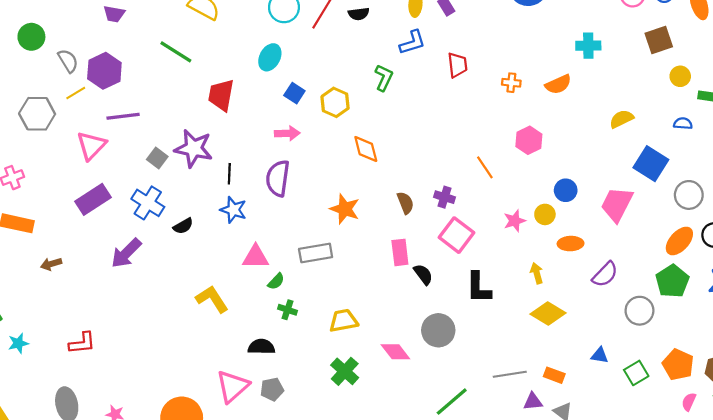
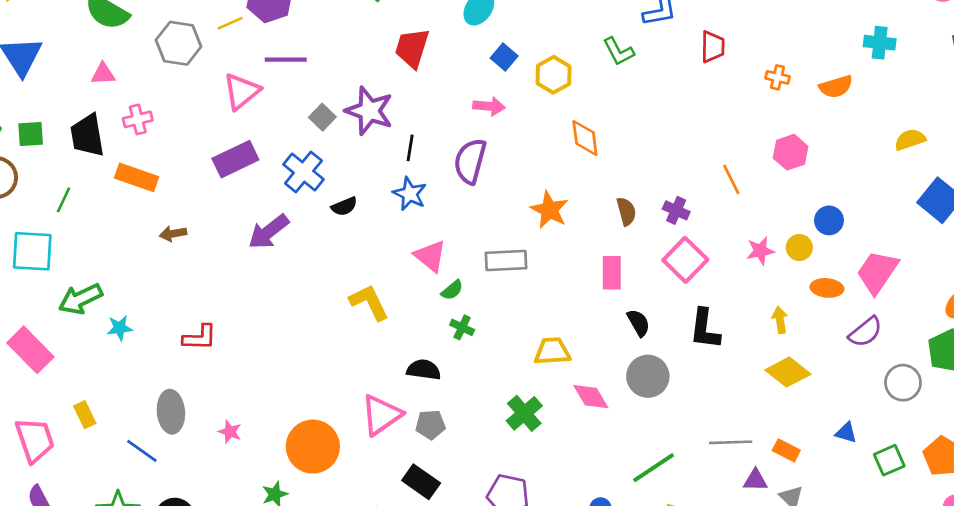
green L-shape: (384, 78) -> (618, 51), turned 120
pink trapezoid: (617, 204) -> (877, 272), moved
pink triangle: (256, 257) -> (430, 256), turned 32
black semicircle: (423, 274) -> (638, 323), moved
yellow trapezoid: (344, 321) -> (552, 351), moved

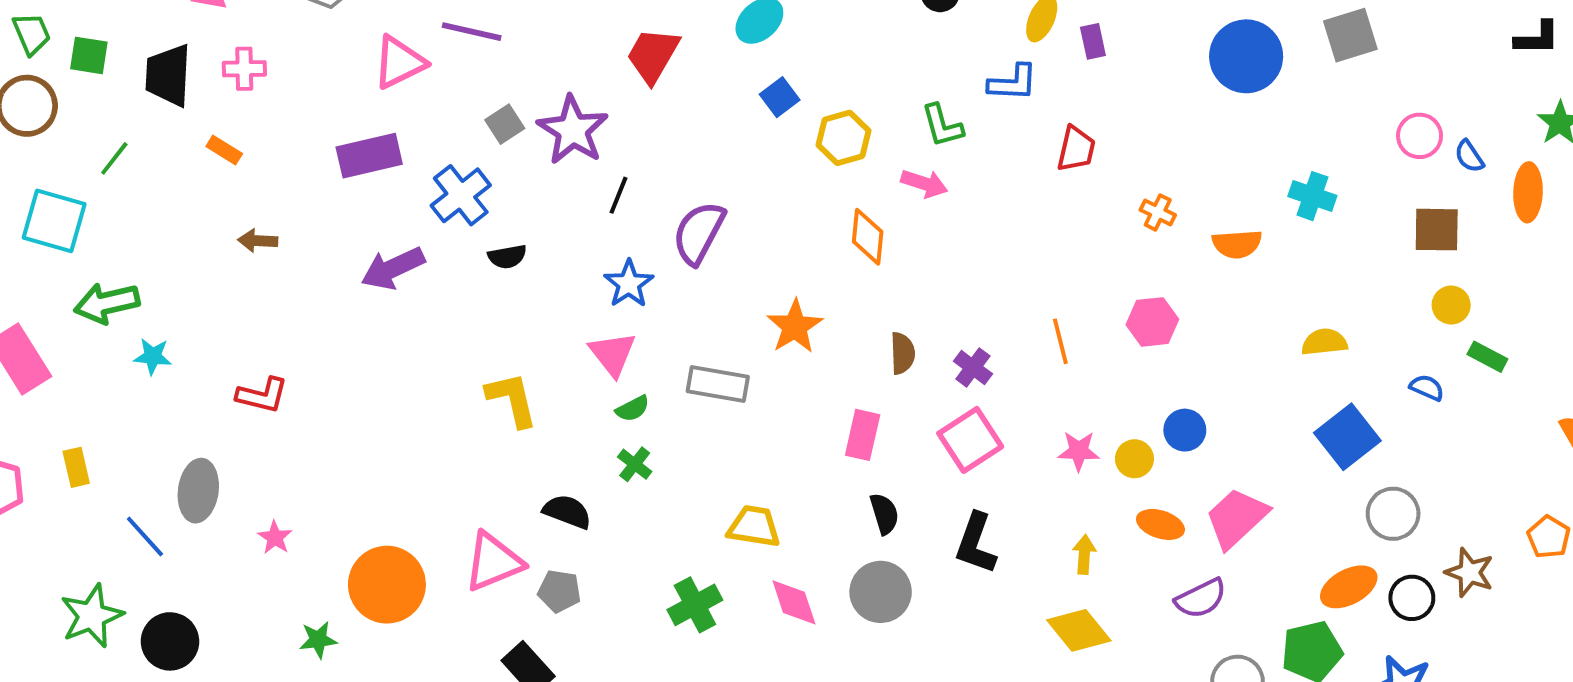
pink arrow: (489, 106) -> (924, 184), moved
orange rectangle: (137, 177) -> (224, 150), size x0.6
blue star: (410, 194) -> (629, 284), moved

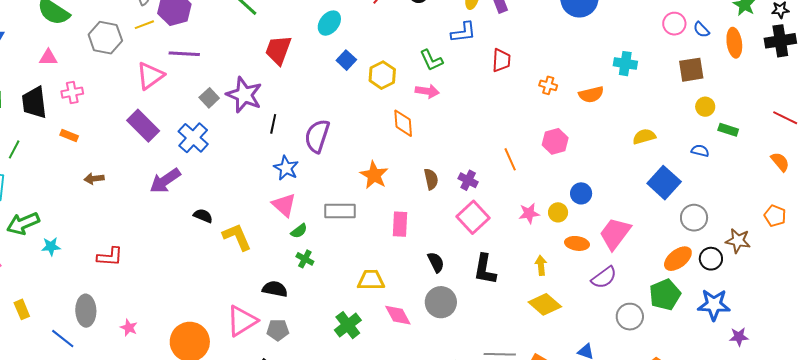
purple rectangle: (369, 156) -> (143, 126), turned 68
black semicircle: (507, 257) -> (203, 216), moved, turned -138
pink rectangle: (863, 435) -> (400, 224), moved

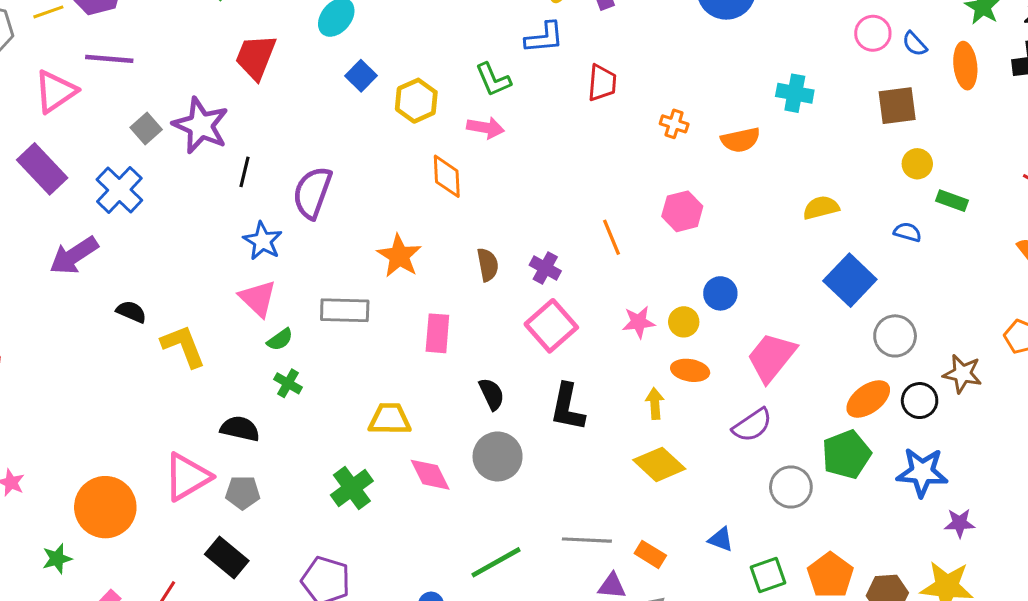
orange ellipse: (577, 243) -> (690, 370), moved

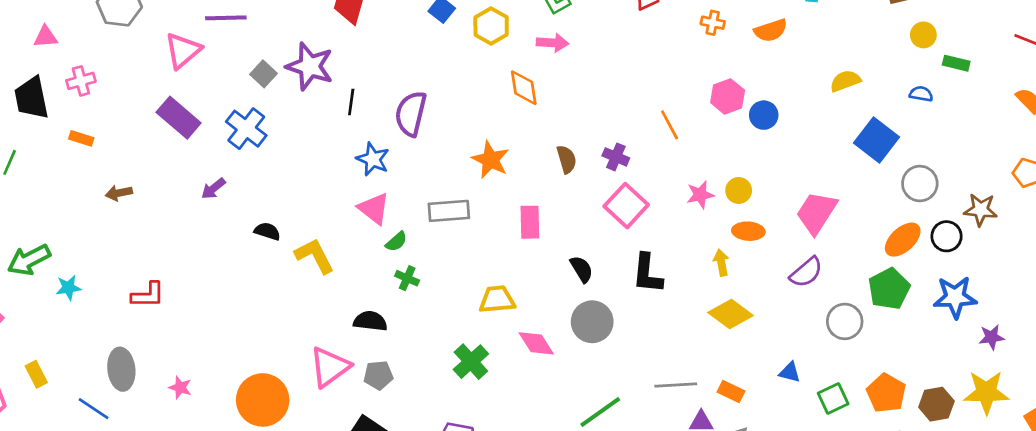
purple arrow: (74, 256) -> (213, 189), size x0.6
blue circle: (720, 293) -> (764, 115), moved

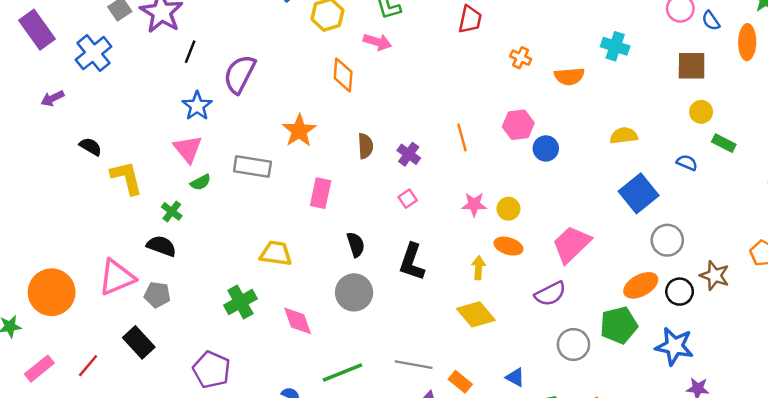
pink square: (626, 206) -> (408, 199), size x0.5
green cross: (407, 278) -> (172, 211), moved
pink diamond: (536, 343) -> (298, 321), moved

